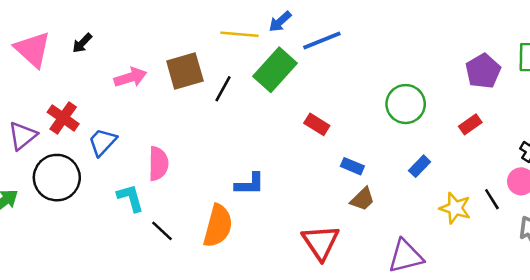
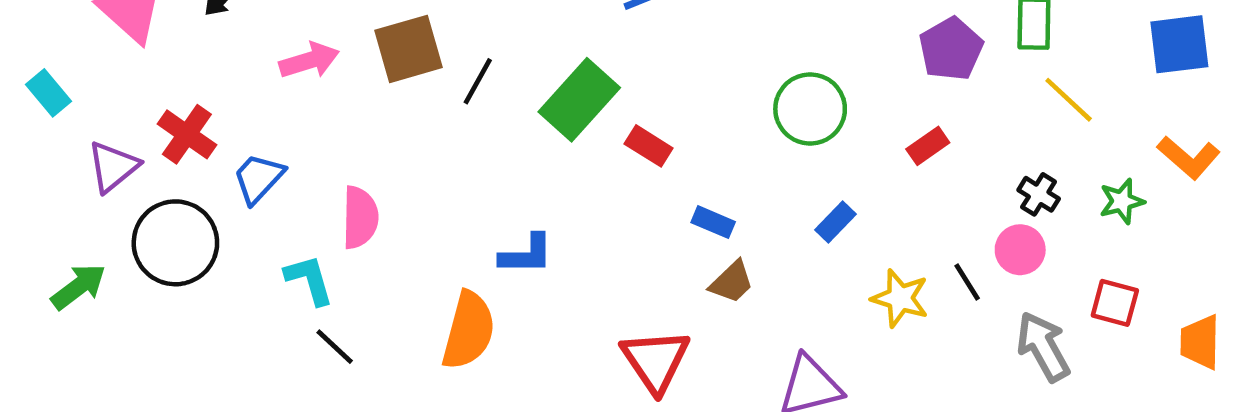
green rectangle: (275, 70) -> (579, 100), moved
black line: (162, 231) -> (335, 347), moved

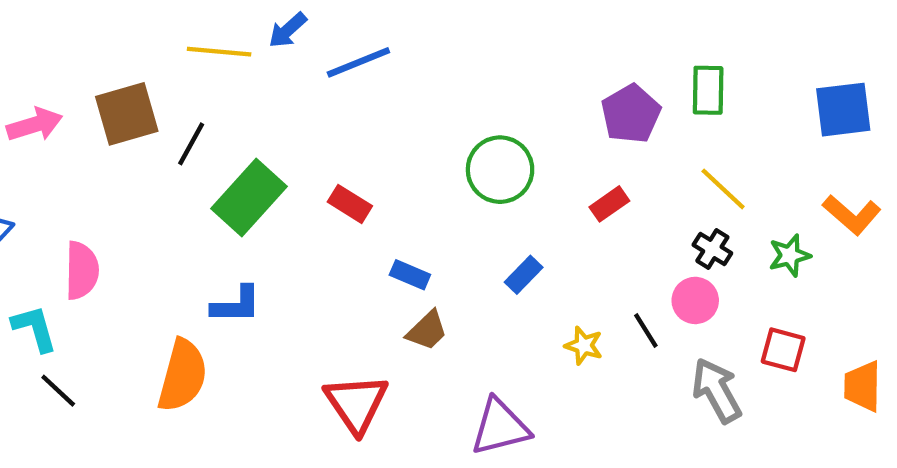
green rectangle: (579, 100) -> (249, 198), moved
yellow line: (1069, 100) -> (723, 189), moved
yellow star: (900, 298) -> (584, 346), size x0.7

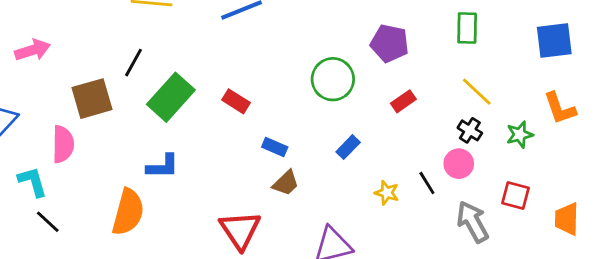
brown square: (127, 114) -> (92, 99), moved
purple pentagon: (631, 114) -> (390, 43), moved, turned -30
orange L-shape: (852, 215) -> (560, 108), turned 30

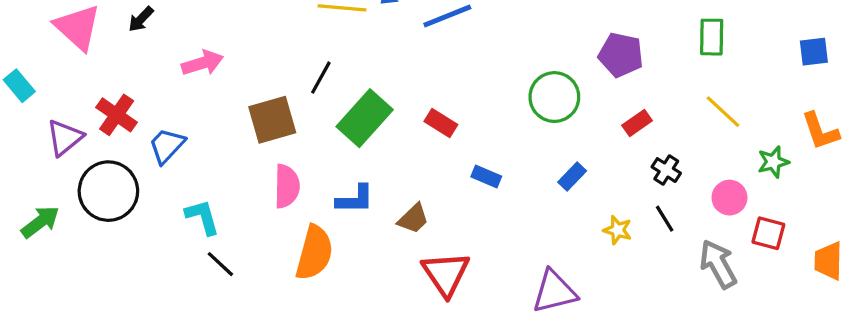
blue square: (554, 40) -> (814, 52), size x0.7
black cross: (470, 130) -> (666, 170), moved
pink semicircle: (63, 144) -> (287, 186), moved
pink circle: (459, 164) -> (729, 198), moved
brown trapezoid: (286, 183) -> (413, 219), moved

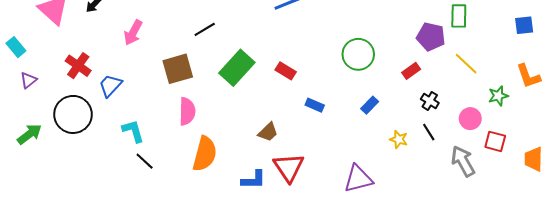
purple pentagon: (621, 55) -> (431, 37), moved
pink arrow: (202, 63) -> (133, 33), turned 135
black line: (321, 78) -> (205, 29), moved, turned 30
purple triangle: (65, 138) -> (28, 80), moved, size x0.7
blue L-shape: (355, 199) -> (253, 180), moved

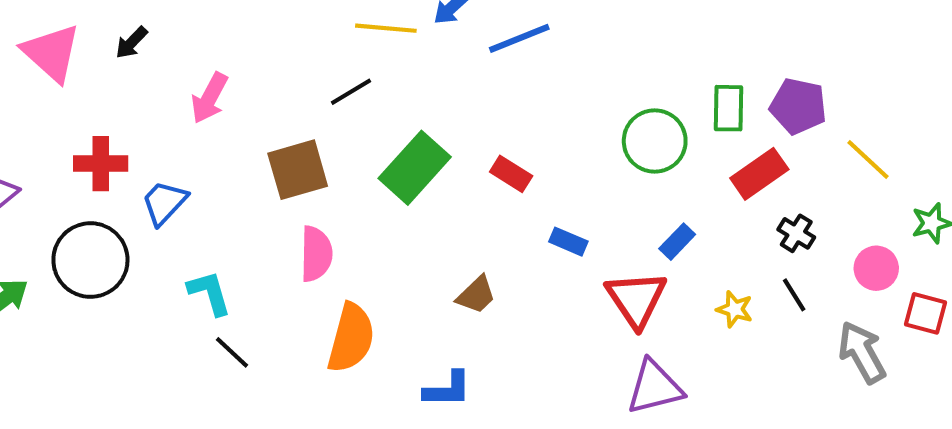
green rectangle: (459, 16) -> (729, 108), moved
red cross: (78, 66) -> (101, 164), turned -35
red rectangle: (411, 71) -> (759, 174), size x1.5
red triangle: (289, 167) -> (636, 299), moved

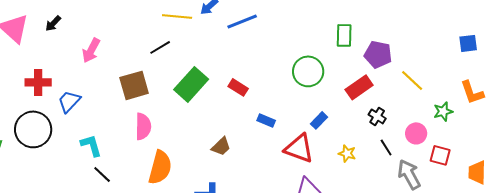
green rectangle: (729, 108) -> (344, 35), moved
black line: (794, 295) -> (386, 147), moved
red triangle: (636, 299) -> (299, 148), turned -36

